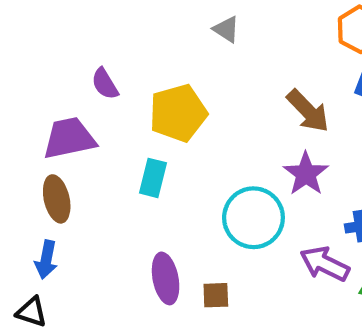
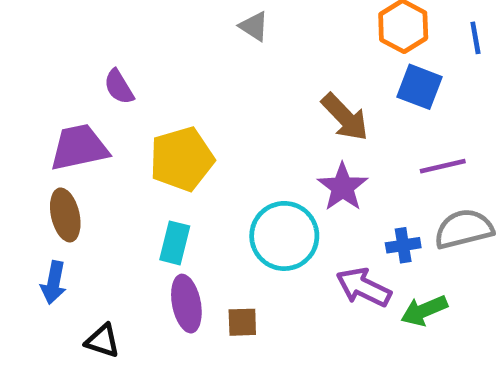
yellow pentagon: (178, 113) -> (182, 159), moved
cyan rectangle: (153, 178) -> (175, 243), moved
black triangle: (32, 312) -> (103, 341), moved

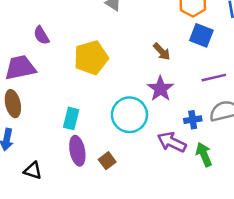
brown arrow: (345, 117) -> (162, 51), size x0.7
yellow pentagon: (182, 159) -> (91, 58), moved
green arrow: (424, 311) -> (204, 154), turned 90
brown square: (242, 322) -> (107, 161), turned -35

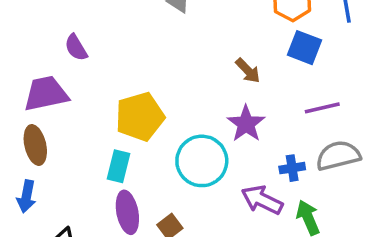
yellow pentagon: (91, 58) -> (140, 117), moved

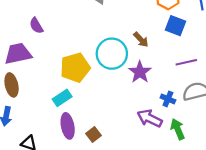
cyan circle: (202, 161) -> (112, 54), moved
cyan rectangle: (119, 166) -> (62, 98), turned 42
blue cross: (292, 168) -> (168, 99), turned 32

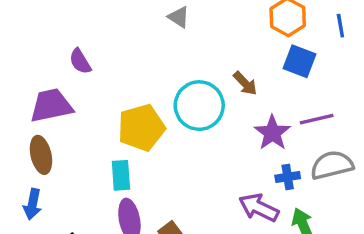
purple star: (140, 72) -> (272, 133), moved
cyan rectangle: (62, 98) -> (121, 175), turned -60
blue cross: (168, 99) -> (288, 177), turned -32

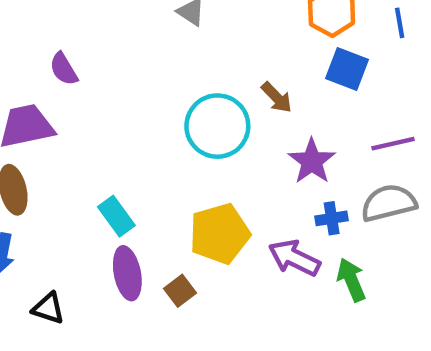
purple line: (317, 119) -> (393, 144), moved
yellow pentagon: (141, 128) -> (220, 234), moved
cyan rectangle: (121, 175) -> (116, 216), turned -32

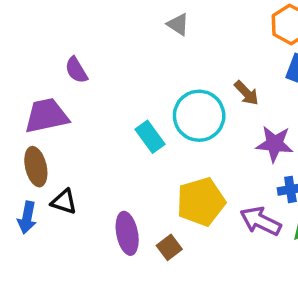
purple star: (312, 161) -> (275, 144), turned -30
cyan rectangle: (116, 216) -> (150, 137), moved
black triangle: (48, 308) -> (64, 202), moved

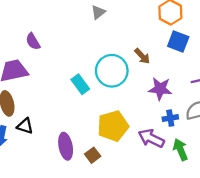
gray triangle: (178, 24) -> (98, 12), turned 49

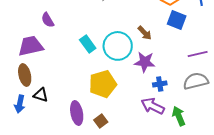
cyan rectangle: (80, 84) -> (88, 44), moved
purple star: (160, 89) -> (145, 62), moved
blue cross: (170, 118) -> (160, 84), moved
yellow pentagon: (113, 126) -> (103, 84), moved

